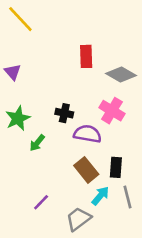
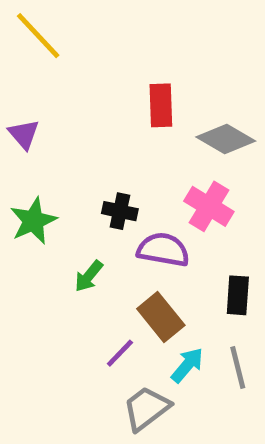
green arrow: (37, 143) -> (89, 276), moved
black rectangle: (116, 167) -> (238, 295), moved
purple line: (41, 202) -> (120, 353), moved

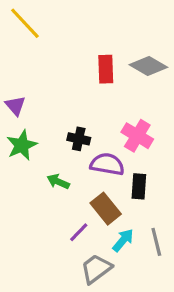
purple triangle: (24, 134) -> (15, 106), moved
gray diamond: (226, 139) -> (148, 66), moved
green arrow: (89, 276) -> (58, 182), turned 75
black rectangle: (238, 295) -> (139, 186), moved

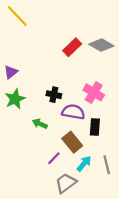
red rectangle: (106, 69) -> (72, 47), turned 48
purple triangle: (15, 106) -> (11, 72), turned 32

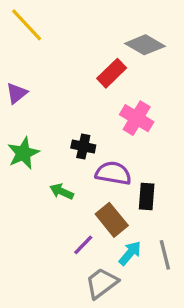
gray diamond: (101, 45) -> (145, 45), moved
purple triangle: (11, 72) -> (17, 93), moved
pink cross: (94, 92) -> (137, 118), moved

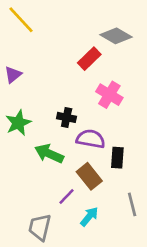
green arrow: (62, 192) -> (49, 154), size x1.5
cyan arrow: (130, 253) -> (89, 217), moved
gray trapezoid: (102, 283) -> (40, 227), moved, turned -40

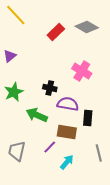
red rectangle: (89, 59) -> (56, 32), moved
brown rectangle: (89, 176) -> (67, 132), turned -42
gray trapezoid: (40, 227) -> (17, 151), moved

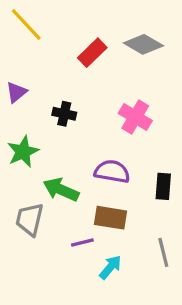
black cross: (50, 88) -> (64, 114), moved
black rectangle: (88, 118) -> (163, 186), moved
purple line: (50, 147) -> (82, 242), turned 32
gray trapezoid: (17, 151) -> (30, 219), moved

